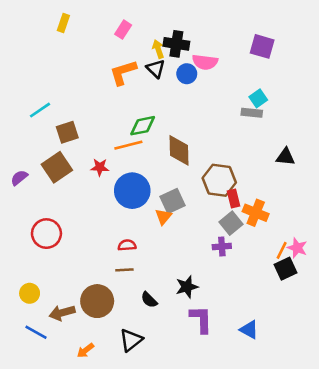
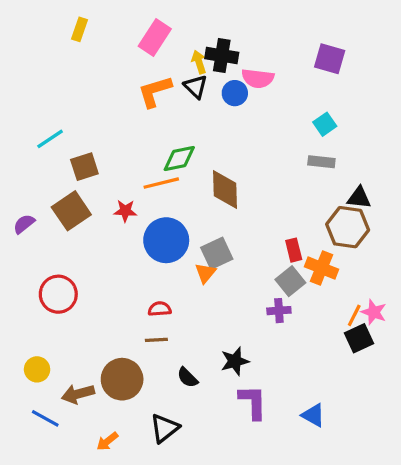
pink rectangle: (123, 30) -> (155, 38), size x1.5
gray rectangle: (252, 113) -> (321, 162), moved
brown hexagon: (219, 180) -> (348, 227), moved

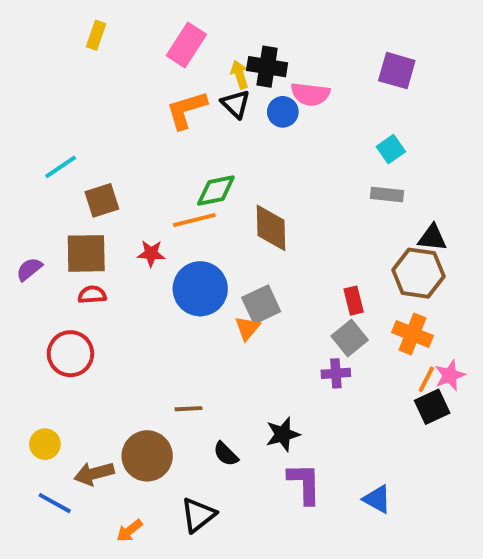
brown square: (71, 211) -> (86, 253), turned 33
orange cross: (321, 268) -> (413, 334), moved
red semicircle: (160, 309) -> (92, 295), moved
pink star: (374, 312) -> (450, 375), turned 30

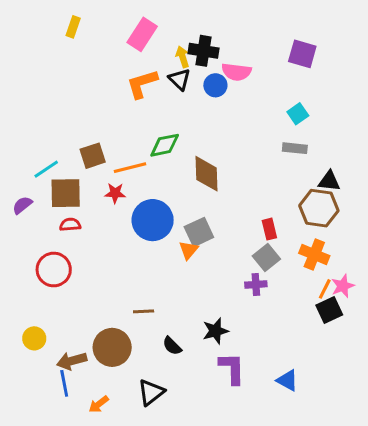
cyan line: (61, 167) -> (46, 169), moved
brown square: (102, 200) -> (93, 156), moved
orange line: (194, 220) -> (130, 168), moved
blue line: (55, 503) -> (64, 383), moved, turned 50

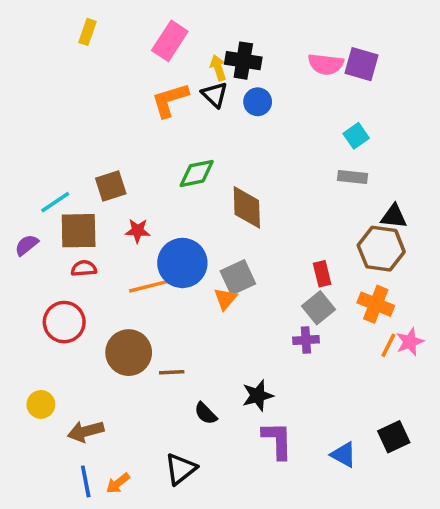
pink semicircle: (236, 72) -> (326, 64), moved
orange line: (130, 168) -> (148, 286), moved
black square: (329, 310) -> (394, 437), moved
brown circle: (112, 347) -> (129, 353), moved
blue line: (64, 383) -> (86, 481), moved

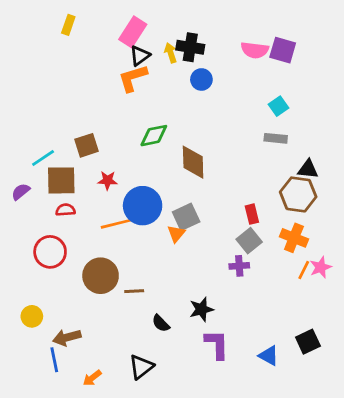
black triangle: (215, 95) -> (140, 56), moved, turned 40
blue line: (86, 481) -> (54, 360), moved

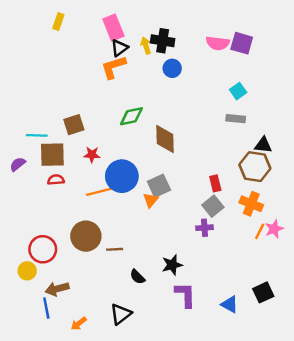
pink rectangle: (133, 32) -> (113, 28), turned -55
cyan line: (43, 158) -> (37, 135), turned 36
red circle: (50, 252) -> (43, 249), moved

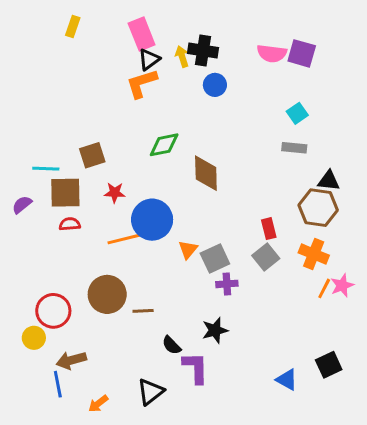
gray square: (159, 186) -> (215, 258), moved
purple cross: (205, 228) -> (227, 284), moved
purple L-shape: (185, 295) -> (195, 368), moved

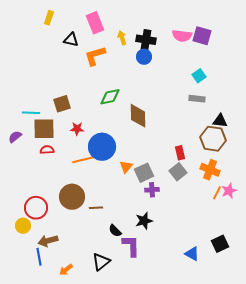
black cross: (203, 50) -> (146, 40), moved
black triangle: (149, 59) -> (71, 40), moved, turned 49

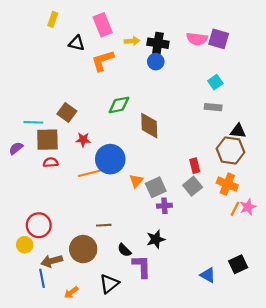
yellow arrow: (122, 38) -> (132, 41), turned 104
brown square: (62, 104) -> (67, 113), turned -36
brown circle: (72, 197) -> (83, 249), moved

